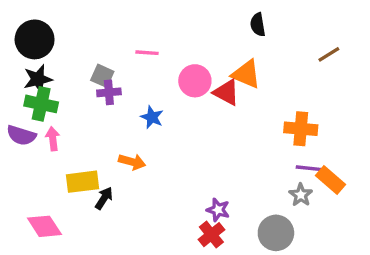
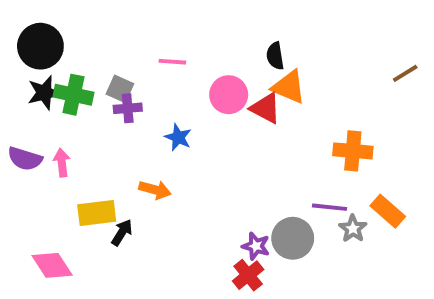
black semicircle: (258, 25) -> (275, 56), moved
brown line: (329, 54) -> (405, 73), moved
green cross: (41, 104) -> (73, 95), moved
purple line: (311, 168) -> (330, 207), moved
gray circle: (276, 233) -> (293, 238), moved

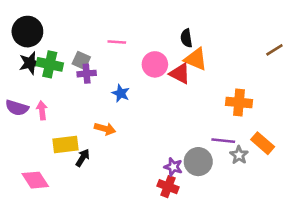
red cross: (248, 275) -> (168, 187), turned -30

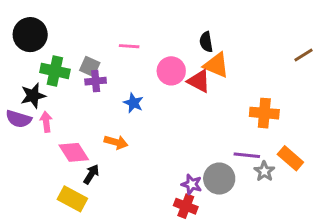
black star: (30, 63) -> (33, 96), moved
yellow rectangle: (66, 145) -> (72, 199), moved, turned 35
pink diamond: (35, 180) -> (74, 152), moved

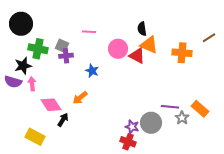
orange cross: (264, 113) -> (182, 53), moved
orange arrow: (116, 142) -> (80, 98), turned 126
yellow rectangle: (72, 199) -> (35, 137), moved

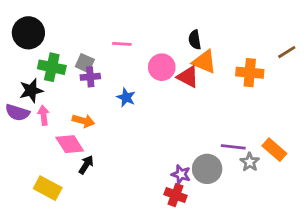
orange arrow: (80, 98) -> (83, 121), moved, turned -126

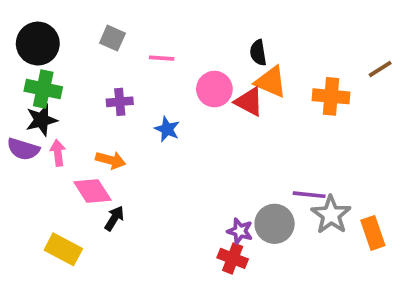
gray square: (85, 63) -> (112, 38), moved
green cross: (52, 67) -> (43, 89), moved
orange rectangle: (274, 150) -> (373, 233), moved, turned 30
gray star: (250, 162) -> (331, 215), size x1.5

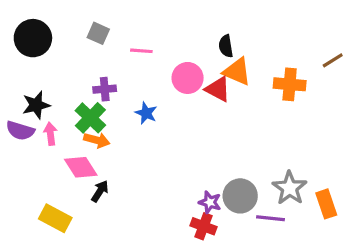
green cross: (43, 89) -> (90, 118), moved, turned 32
purple line: (309, 195) -> (270, 218), moved

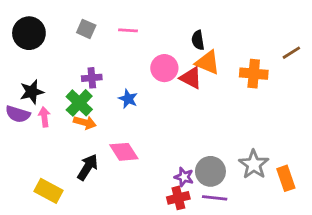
pink line: (141, 51) -> (128, 30), moved
pink diamond: (81, 167) -> (124, 152), moved
black arrow: (100, 191) -> (88, 167), size x1.4
purple line: (270, 218) -> (215, 198), moved
red cross: (204, 226) -> (178, 198), turned -35

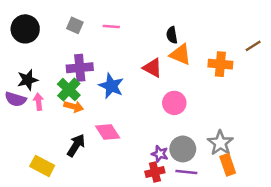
pink circle: (164, 68) -> (174, 103), moved
purple cross: (92, 78) -> (80, 68), size x1.5
red triangle: (191, 78) -> (152, 68), moved
blue star: (128, 99) -> (111, 86), size x1.5
orange rectangle: (286, 178) -> (228, 165), moved

